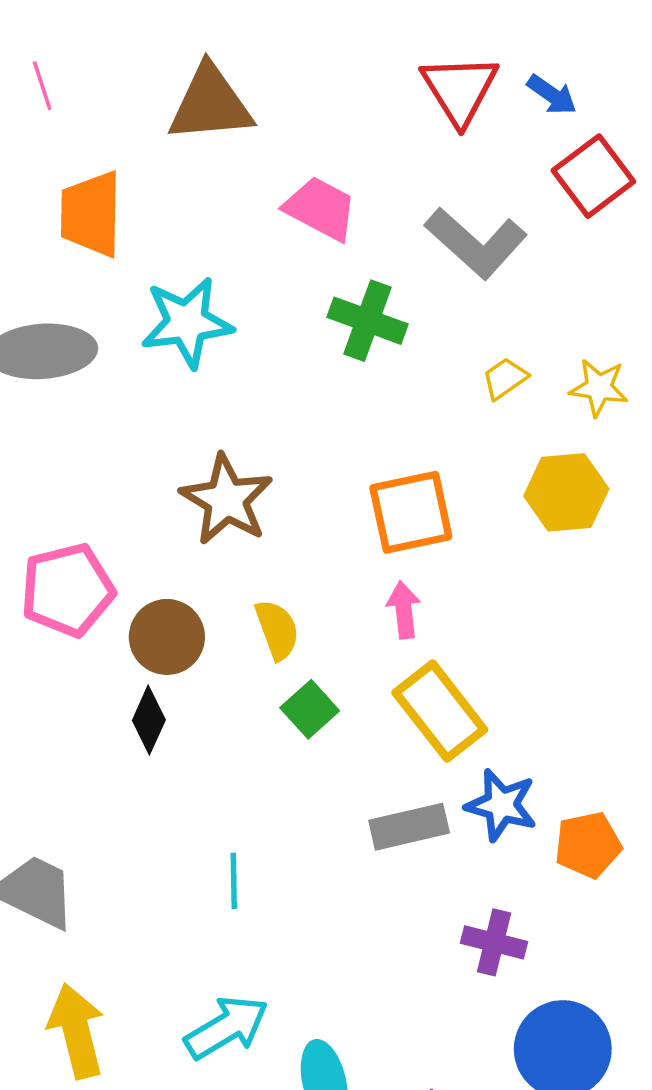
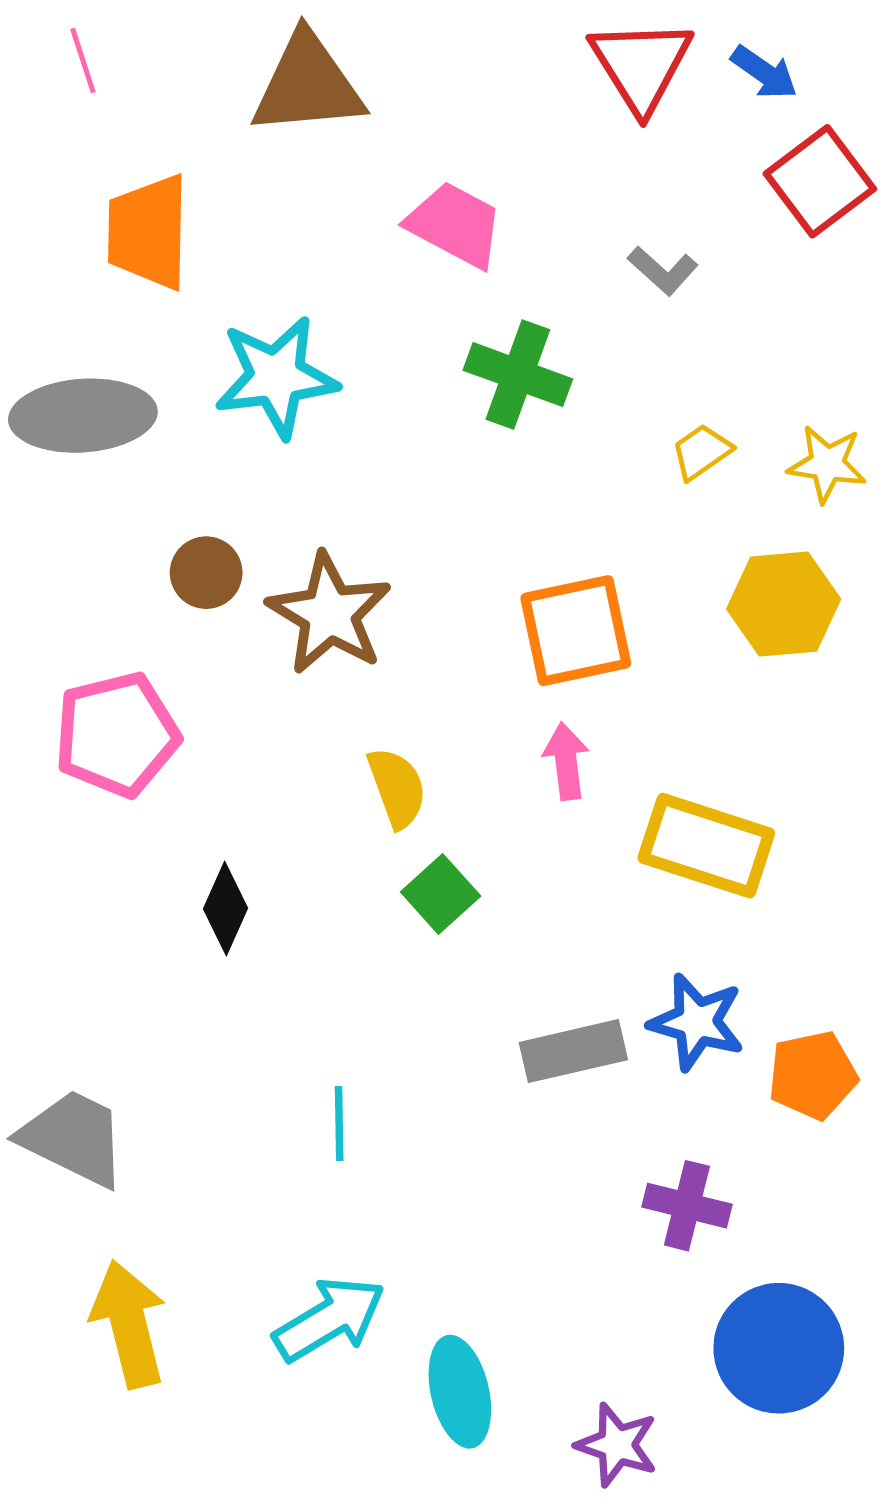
gray L-shape: (476, 243) -> (663, 271), size x0.5
brown circle: (167, 637) -> (206, 573), moved, size x0.7
yellow rectangle: (440, 711) -> (706, 846), moved, turned -34

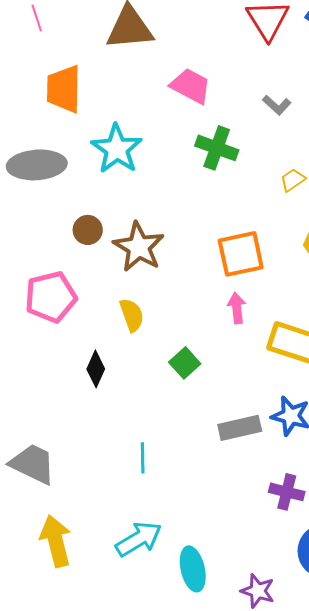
cyan star: (276, 377) -> (117, 149), turned -30
yellow semicircle: (397, 788) -> (132, 315), moved

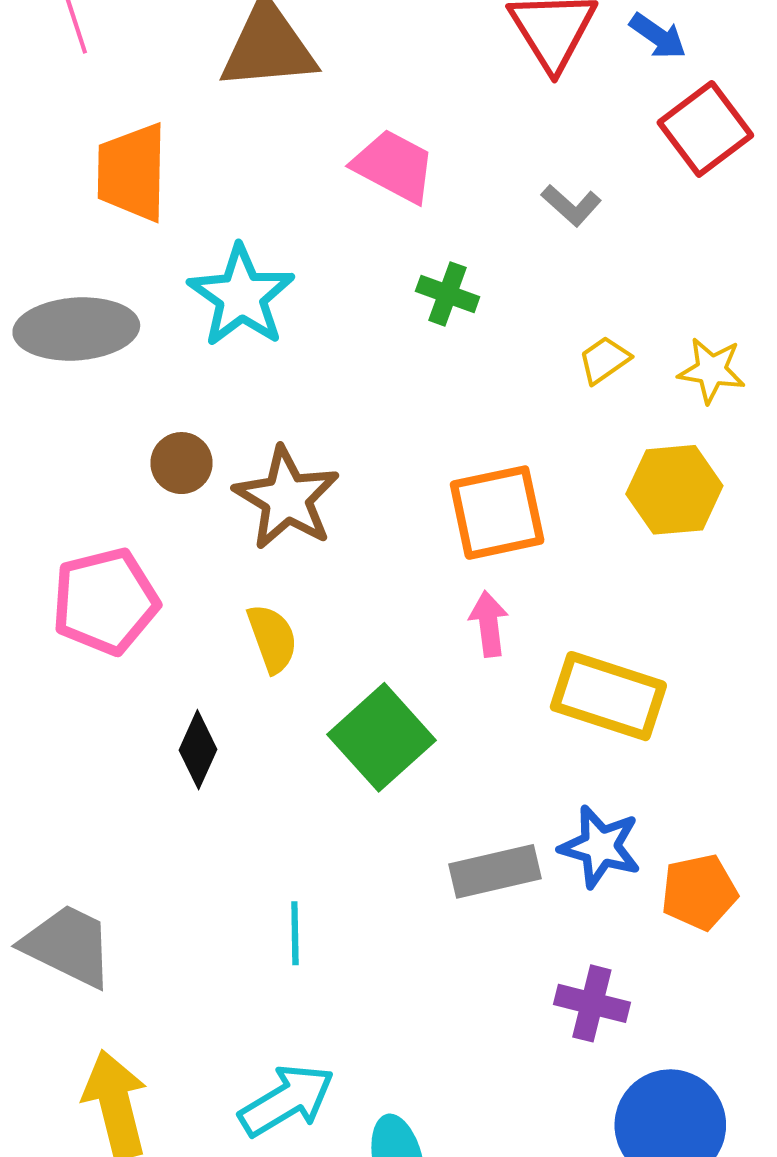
green cross: (217, 148) -> (448, 294), size x0.7
green square: (185, 363) -> (382, 737), size x1.6

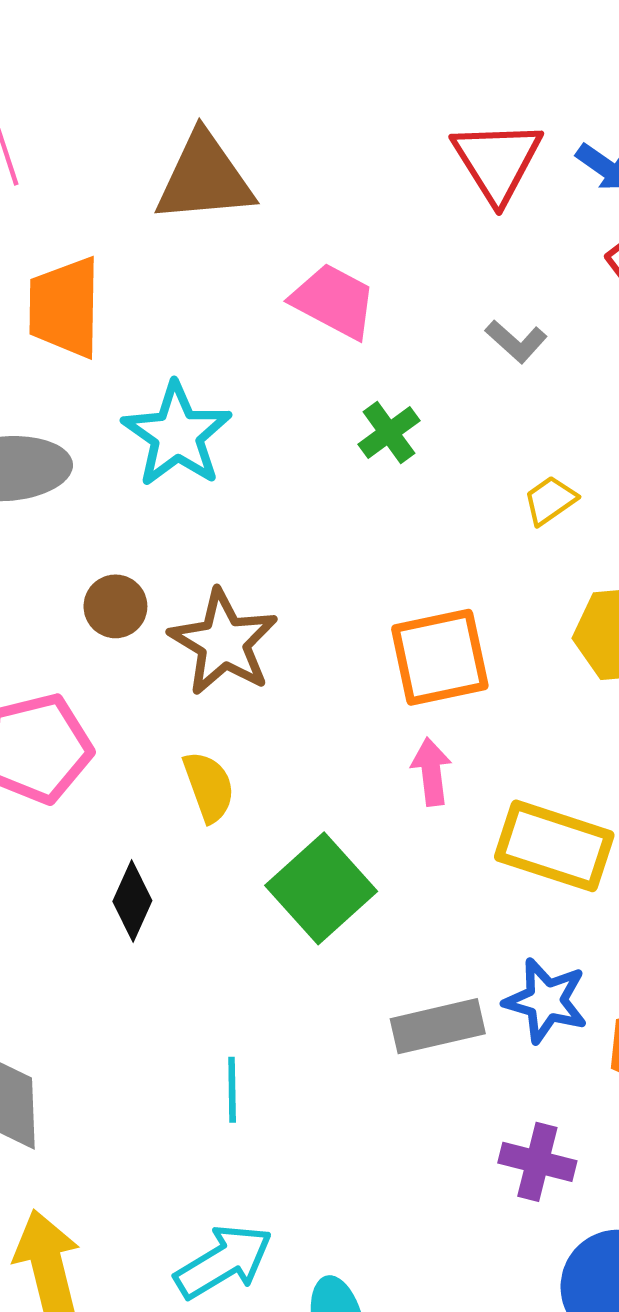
green cross: (448, 294) -> (389, 433), turned 34

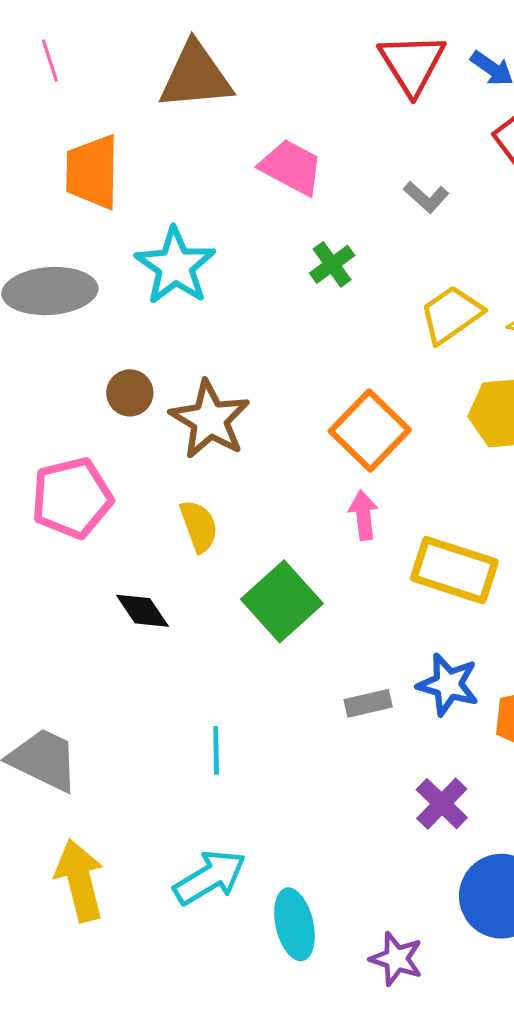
yellow trapezoid: (550, 500) -> (451, 315), size x1.6
orange square: (440, 657) -> (370, 431), turned -34
black diamond: (132, 901) -> (142, 611), turned -58
gray rectangle: (438, 1026) -> (368, 703), size x0.7
purple cross: (537, 1162) -> (442, 804), turned 30

